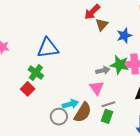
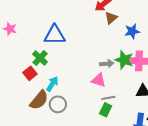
pink triangle: (97, 88) -> (99, 80), turned -42
cyan arrow: (70, 104) -> (52, 84), moved, turned -49
brown semicircle: (83, 112) -> (39, 100), moved

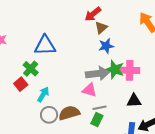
blue star: (132, 31) -> (106, 46), moved
gray arrow: (107, 64) -> (97, 74), size x1.6
brown semicircle: (39, 100) -> (69, 113), moved, turned -145

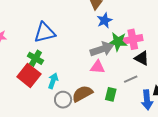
red square: (21, 84) -> (29, 75), size x1.6
black triangle: (134, 101) -> (142, 58), moved, turned 42
gray line: (100, 108) -> (131, 79), moved

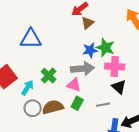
blue star: (105, 20) -> (90, 50), moved
green star: (118, 42) -> (105, 48), moved
green cross: (35, 58) -> (49, 76), moved
green rectangle: (111, 94) -> (77, 103), moved

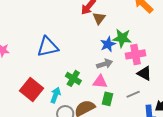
gray arrow: (82, 69) -> (105, 64), size x0.7

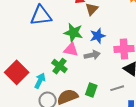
green star: (122, 38) -> (73, 33), moved
blue triangle: (48, 47) -> (41, 16), moved
pink triangle: (100, 82) -> (71, 50), moved

